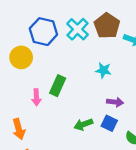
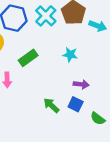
green rectangle: (58, 86) -> (28, 58), moved, turned 30
green arrow: (83, 124) -> (51, 105), turned 63

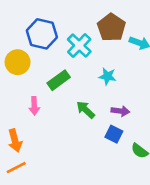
cyan cross: (46, 16) -> (79, 45), moved
green arrow: (51, 105) -> (86, 110), moved

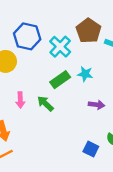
green rectangle: (59, 80) -> (60, 80), moved
green arrow: (86, 110) -> (45, 104), moved
blue square: (114, 134) -> (91, 149), moved

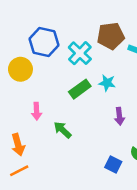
brown pentagon: (89, 31) -> (111, 36), turned 30
green arrow: (45, 104) -> (63, 130), moved
purple arrow: (97, 105) -> (119, 116), turned 77

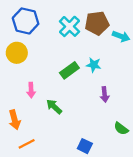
blue hexagon: (44, 42) -> (26, 21), moved
cyan cross: (80, 53) -> (69, 26), moved
blue square: (113, 164) -> (85, 146), moved
orange line: (19, 171) -> (27, 144), moved

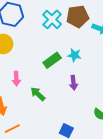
purple arrow: (105, 95) -> (73, 83), moved

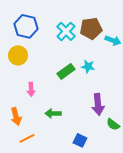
purple arrow: (73, 83) -> (98, 104), moved, size x1.5
green arrow: (38, 94) -> (53, 113), moved, turned -42

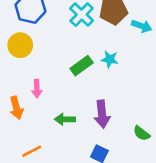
purple arrow: (98, 104) -> (102, 114), moved
orange arrow: (16, 116) -> (16, 108), moved

